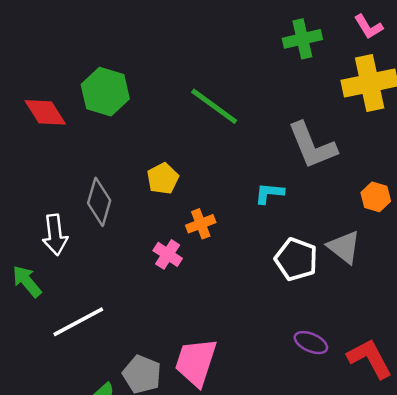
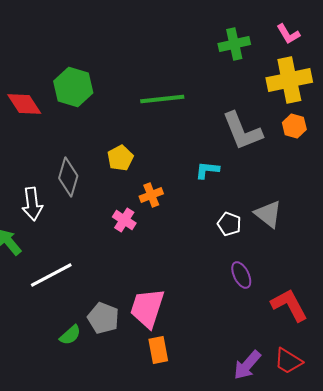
green line: (214, 106) -> (162, 99), turned -42
orange hexagon: (376, 197) -> (294, 126), moved
white pentagon: (296, 259) -> (229, 224), size x0.7
purple ellipse: (311, 343) -> (241, 275), moved, turned 40

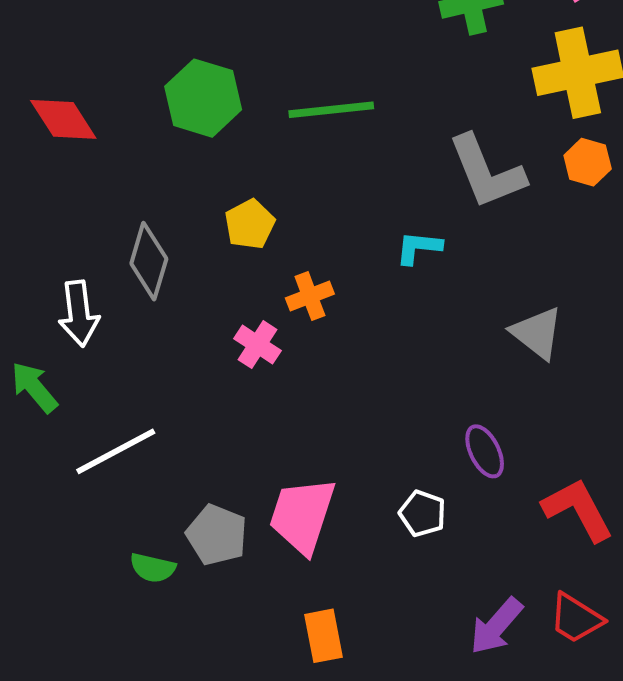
green hexagon: (73, 87) -> (203, 98), moved
white pentagon: (229, 224) -> (423, 513), moved
green semicircle: (70, 335) -> (153, 568), turned 55
orange rectangle: (158, 350) -> (323, 636), moved

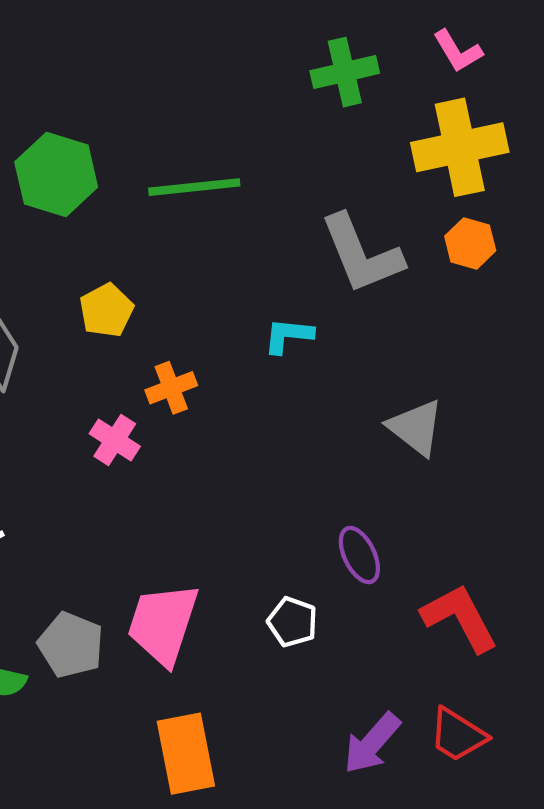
orange rectangle: (323, 636) -> (186, 754), size x1.4

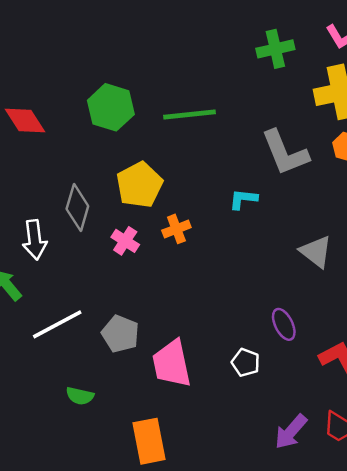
yellow pentagon: (106, 310) -> (139, 185), size x1.5
pink cross: (115, 440) -> (125, 241), moved
pink trapezoid: (163, 624) -> (172, 364), turned -30
gray pentagon: (71, 645) -> (120, 334), moved
orange rectangle: (186, 754) -> (149, 441), moved

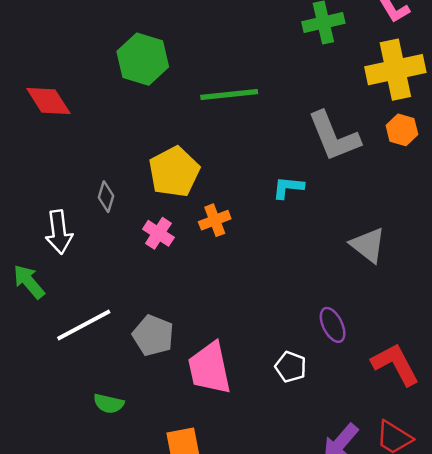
green hexagon: (111, 107) -> (143, 59), moved
gray diamond: (77, 207) -> (106, 197), size x0.6

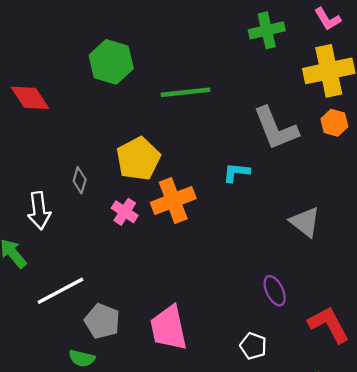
orange cross: (215, 220) -> (173, 201), size x1.6
gray pentagon: (153, 335) -> (102, 321), moved
white pentagon: (291, 367) -> (253, 346), moved

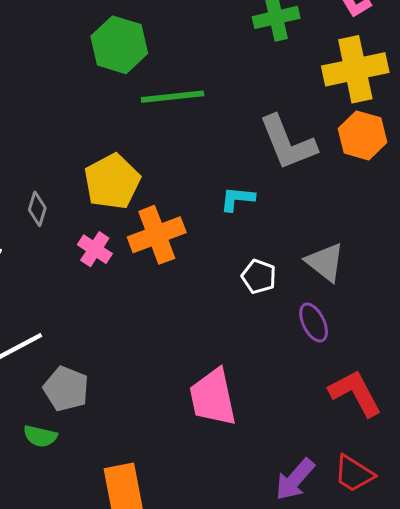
green hexagon: (111, 62) -> (119, 45), moved
orange hexagon: (334, 123) -> (363, 135), size x1.4
purple ellipse: (275, 291) -> (314, 323), moved
pink trapezoid: (169, 328) -> (213, 397), moved
white pentagon: (253, 346) -> (259, 277), moved

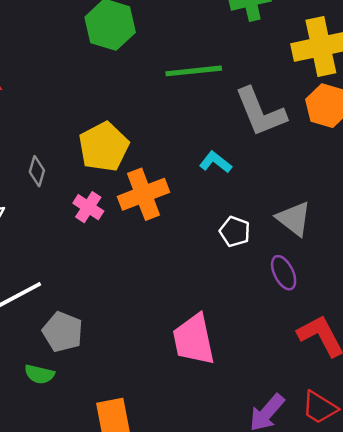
green line: (173, 97) -> (194, 71), moved
cyan L-shape: (237, 199) -> (215, 162), turned 32

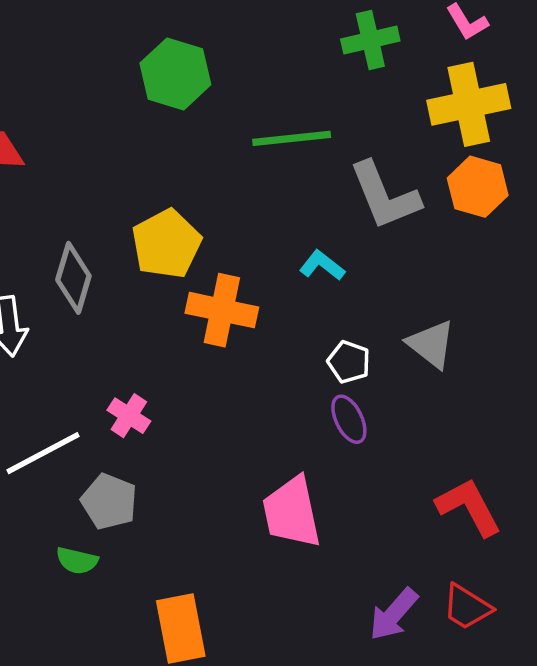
gray diamond: (37, 171) -> (73, 278), size x1.6
orange cross: (144, 194) -> (222, 310), turned 33
pink cross: (88, 207) -> (129, 416), moved
purple ellipse: (284, 273) -> (349, 419), moved

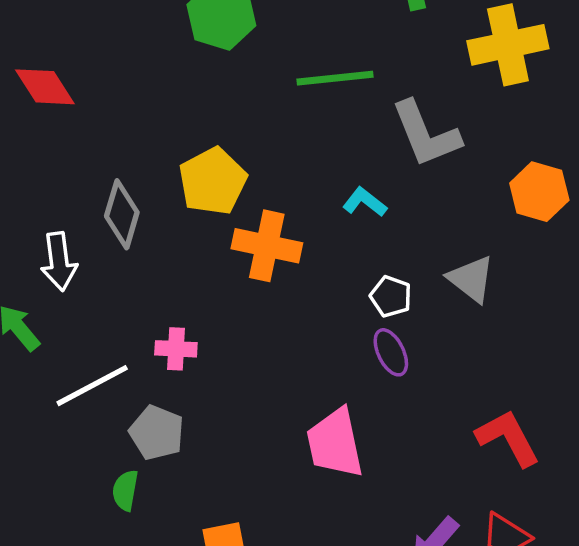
orange hexagon: (478, 187) -> (539, 192), moved
pink cross: (129, 416) -> (176, 349), turned -30
green semicircle: (77, 561) -> (125, 490), turned 87

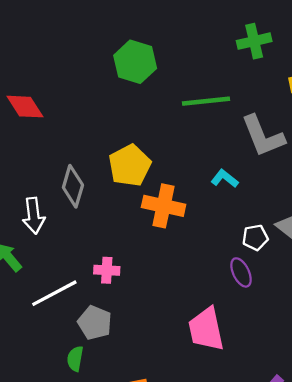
white pentagon: (391, 296) -> (255, 238), moved, turned -30

